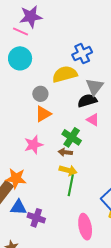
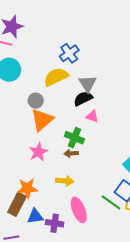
orange triangle: (43, 114) -> (42, 120), size x1.4
yellow arrow: (68, 170) -> (65, 181), moved
green line: (71, 185) -> (111, 202), moved, turned -55
pink ellipse: (85, 227) -> (79, 210), moved

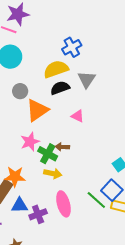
black semicircle: (83, 99) -> (60, 88), moved
gray circle: (36, 101) -> (20, 91), moved
pink triangle: (92, 116) -> (78, 116), moved
green cross: (74, 138) -> (48, 154), moved
purple cross: (55, 223) -> (38, 214), turned -36

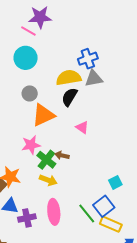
gray triangle: (87, 79) -> (94, 78), moved, turned 36
black semicircle: (60, 88) -> (69, 97), turned -48

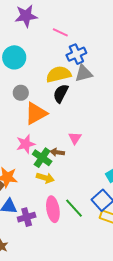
pink line: (28, 31) -> (60, 32), moved
pink triangle: (82, 127) -> (75, 138), moved, turned 32
green line: (87, 213) -> (74, 208), moved

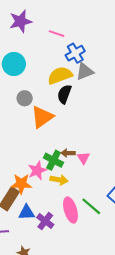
pink triangle: (75, 138) -> (83, 158), moved
pink star: (26, 144) -> (37, 170), moved
purple cross: (27, 217) -> (45, 221), turned -30

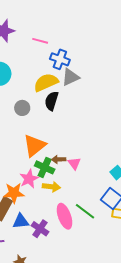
blue cross: (75, 53) -> (60, 59), turned -36
gray circle: (25, 98) -> (22, 108), moved
orange triangle: (42, 117) -> (35, 146), moved

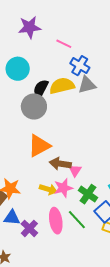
black semicircle: (52, 101) -> (41, 89), moved
gray circle: (22, 108) -> (34, 107), size x1.6
brown arrow: (59, 159) -> (60, 164), size x1.5
green cross: (45, 167) -> (88, 194), moved
pink star: (29, 179) -> (63, 188), moved

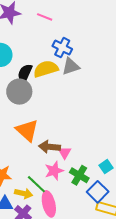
pink line: (64, 44) -> (45, 17), moved
orange triangle: (39, 146) -> (27, 130), turned -45
yellow arrow: (48, 189) -> (24, 193), moved
green line: (77, 220) -> (36, 184), moved

